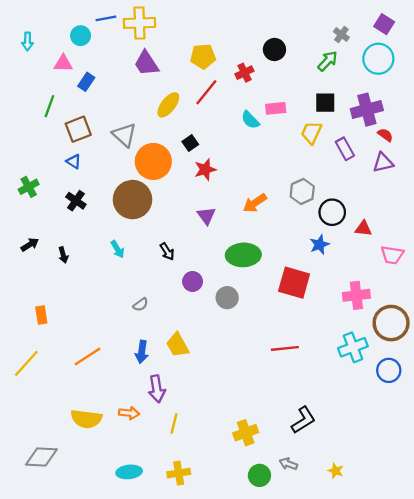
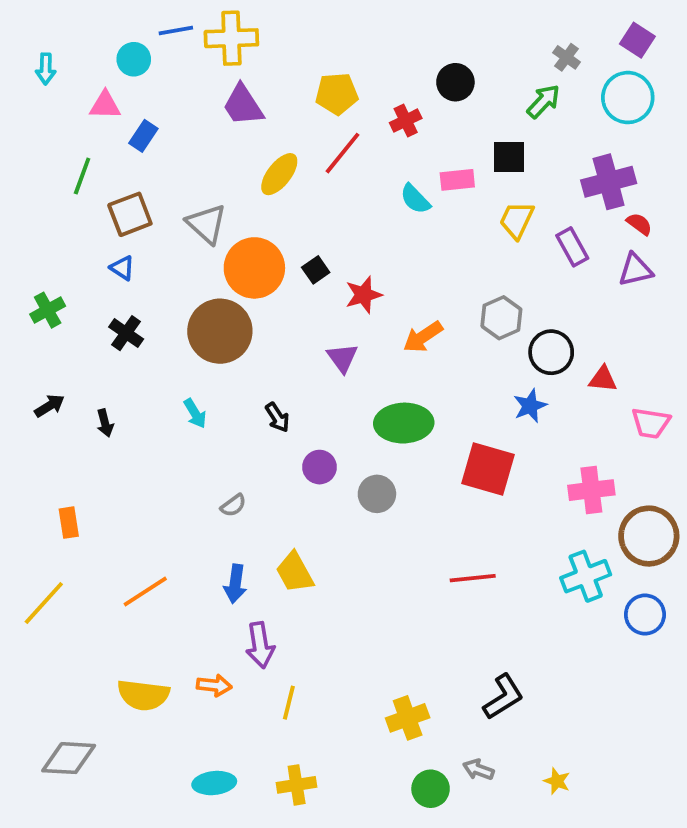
black square: (325, 103) -> (509, 157), moved
black square: (190, 143) -> (316, 270), moved
red star: (205, 170) -> (364, 295), moved

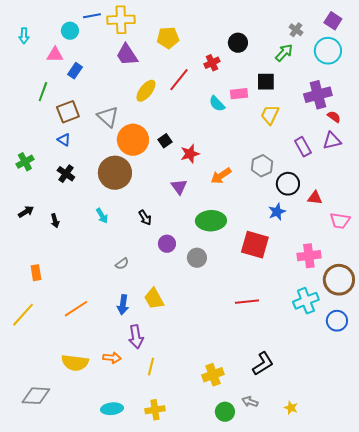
yellow pentagon: (337, 94) -> (168, 38), moved
purple rectangle: (572, 247) -> (303, 147), moved

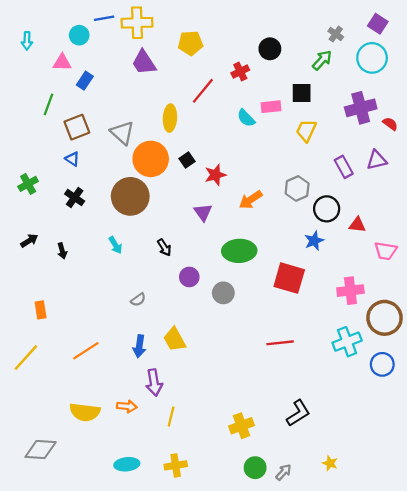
yellow ellipse: (146, 91) -> (170, 118), moved, turned -35
red semicircle: (334, 117) -> (390, 124), moved
gray arrow: (250, 402) -> (283, 472), moved, turned 112

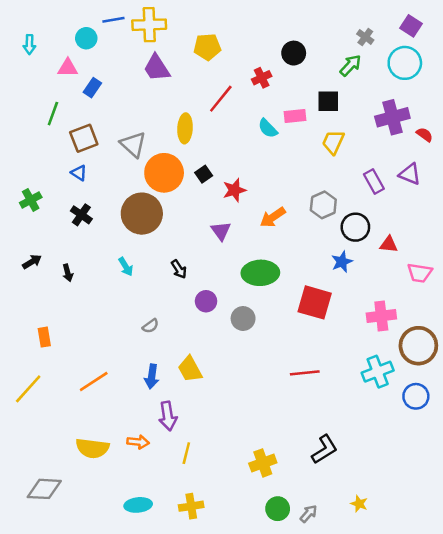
purple triangle: (377, 160) -> (410, 174), turned 35

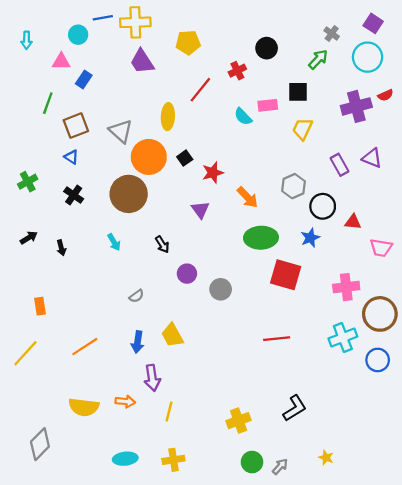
red semicircle: (425, 135) -> (385, 95), moved, turned 120
orange arrow: (273, 217) -> (248, 197), turned -100
green ellipse: (260, 273) -> (261, 238), moved
gray diamond: (44, 489) -> (40, 444), turned -48

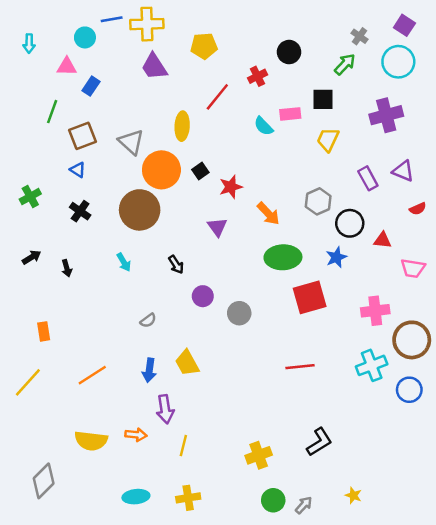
red semicircle: (385, 95) -> (418, 209), moved
red square: (286, 275) -> (310, 297), turned -32

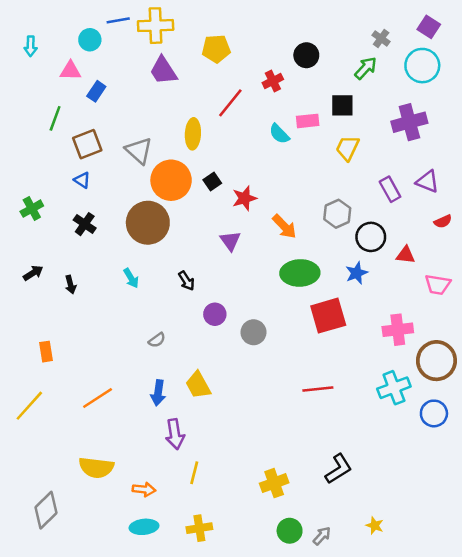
orange arrow: (136, 435) -> (144, 489), moved

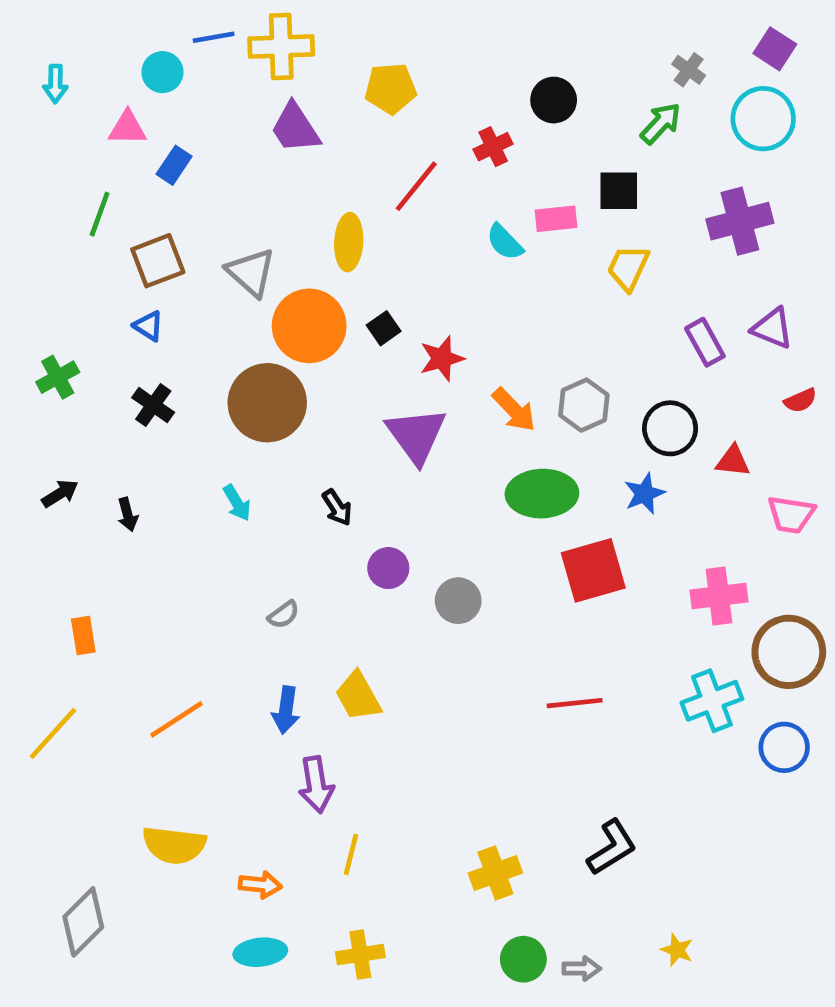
gray hexagon: (337, 214) -> (584, 405), moved
purple triangle: (230, 241) -> (416, 435), size x1.6
gray arrow: (322, 536) -> (582, 969), turned 48

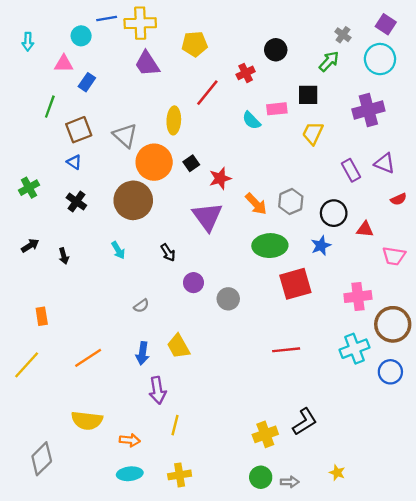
yellow cross: (495, 873) -> (265, 434), moved

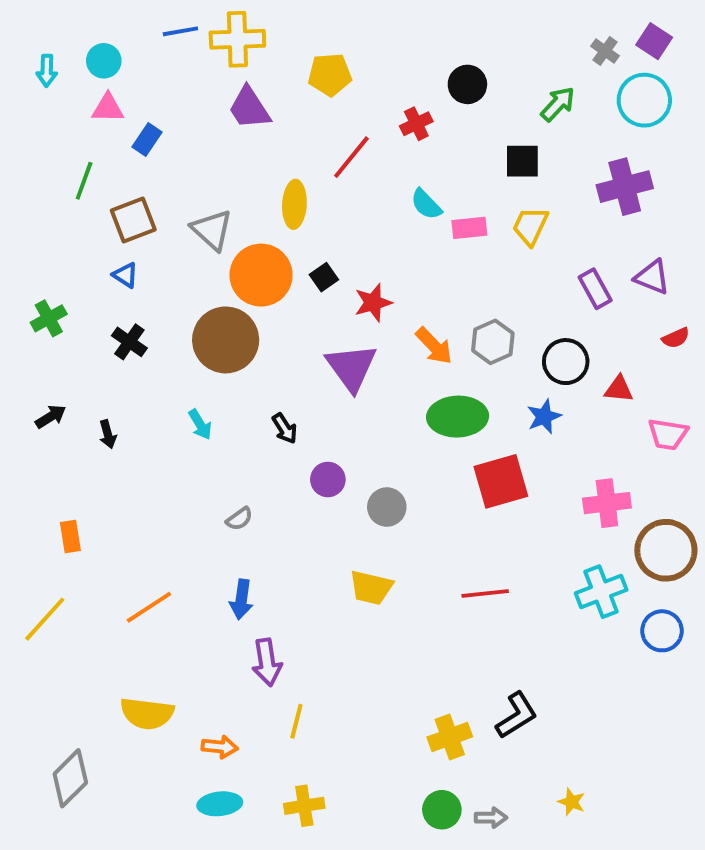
gray cross: (343, 35) -> (605, 51), moved
cyan circle: (81, 36) -> (104, 61), moved
pink rectangle: (277, 109) -> (469, 228), moved
yellow trapezoid: (178, 346) -> (371, 588), moved, turned -48

